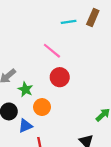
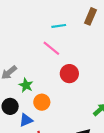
cyan line: (69, 22) -> (59, 26), moved
red circle: (60, 77) -> (69, 74), moved

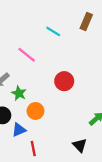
cyan line: (59, 26) -> (53, 31), turned 40
pink line: (51, 48) -> (27, 55), moved

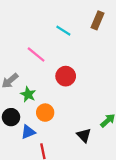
red circle: (64, 81) -> (66, 76), moved
black triangle: (80, 145) -> (84, 135), moved

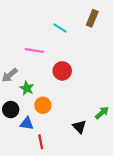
pink line: (36, 55) -> (34, 51), turned -30
blue triangle: (28, 132) -> (27, 123), turned 32

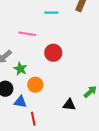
cyan line: (60, 28) -> (51, 13), turned -32
black triangle: (79, 127) -> (69, 105), turned -40

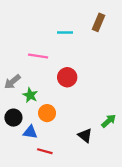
black triangle: (69, 105) -> (85, 135), turned 32
red line: (33, 119) -> (45, 151), turned -64

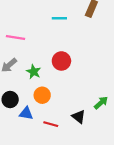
pink line: (38, 56) -> (15, 37), moved
green star: (30, 95) -> (34, 72), moved
red line: (45, 151) -> (51, 124), moved

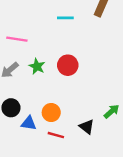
green star: (34, 72) -> (37, 66), moved
orange circle: (42, 95) -> (51, 113), moved

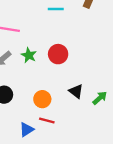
blue triangle: (29, 123) -> (27, 130), moved, turned -42
black triangle: (87, 127) -> (76, 91), moved

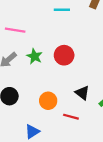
red line: (47, 121) -> (71, 117), moved

